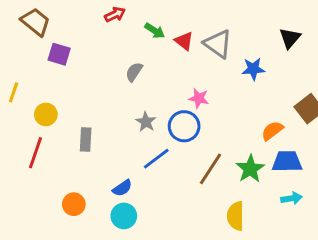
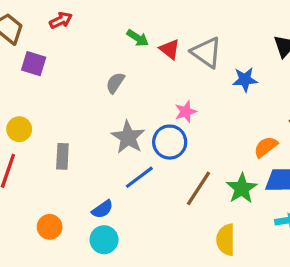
red arrow: (115, 14) -> (61, 20), moved
pink star: (199, 98) -> (186, 112), turned -30
gray star: (146, 122) -> (128, 137), size x1.5

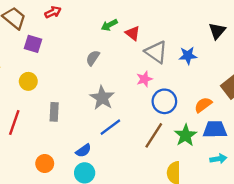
green arrow: (138, 38) -> (109, 25), turned 119
gray triangle: (206, 52) -> (156, 52), moved
yellow circle: (19, 129) -> (28, 81), moved
blue circle: (170, 142) -> (164, 101), moved

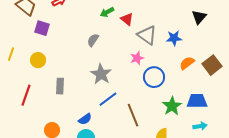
orange semicircle: (203, 105) -> (187, 63), moved
brown line: (154, 135) -> (133, 115), moved, turned -55

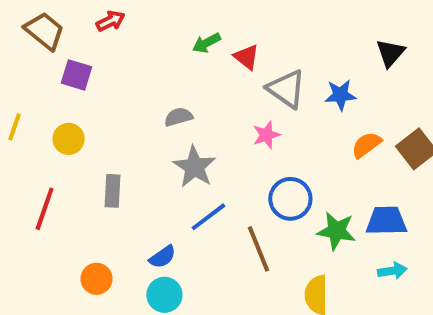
gray semicircle: (93, 40) -> (178, 117), moved, turned 40
blue circle: (154, 77) -> (290, 199), moved
green star: (172, 106) -> (336, 231), turned -30

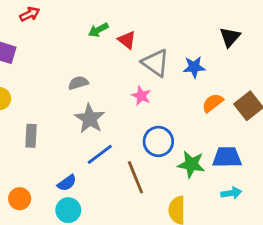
pink star: (266, 135) -> (141, 96), turned -30

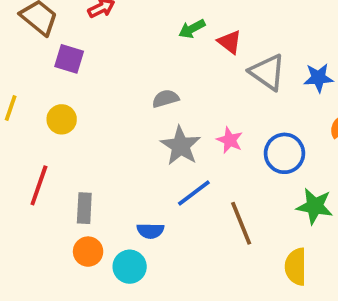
pink star: (141, 96) -> (230, 140), moved
gray rectangle: (31, 136) -> (84, 208), moved
blue circle: (158, 141) -> (284, 153), moved
blue semicircle: (67, 183) -> (150, 231), turned 36
cyan circle: (68, 210) -> (130, 267), moved

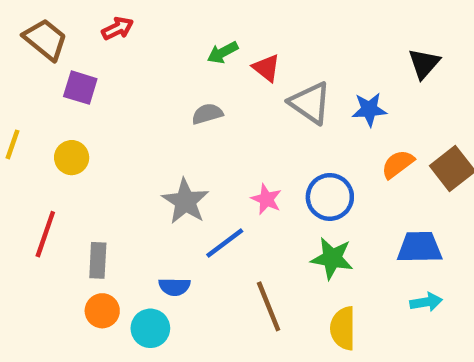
gray semicircle: (165, 99) -> (207, 114), moved
pink star: (230, 140) -> (266, 199), moved
gray star: (181, 146) -> (185, 201), moved
green star: (315, 206) -> (332, 258), moved
brown line: (241, 223) -> (269, 306), moved

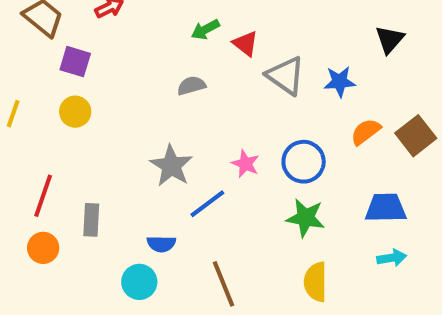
yellow circle: (72, 158) -> (75, 112), moved
brown line: (269, 306) -> (223, 284), moved
orange circle: (102, 311) -> (43, 248), moved

